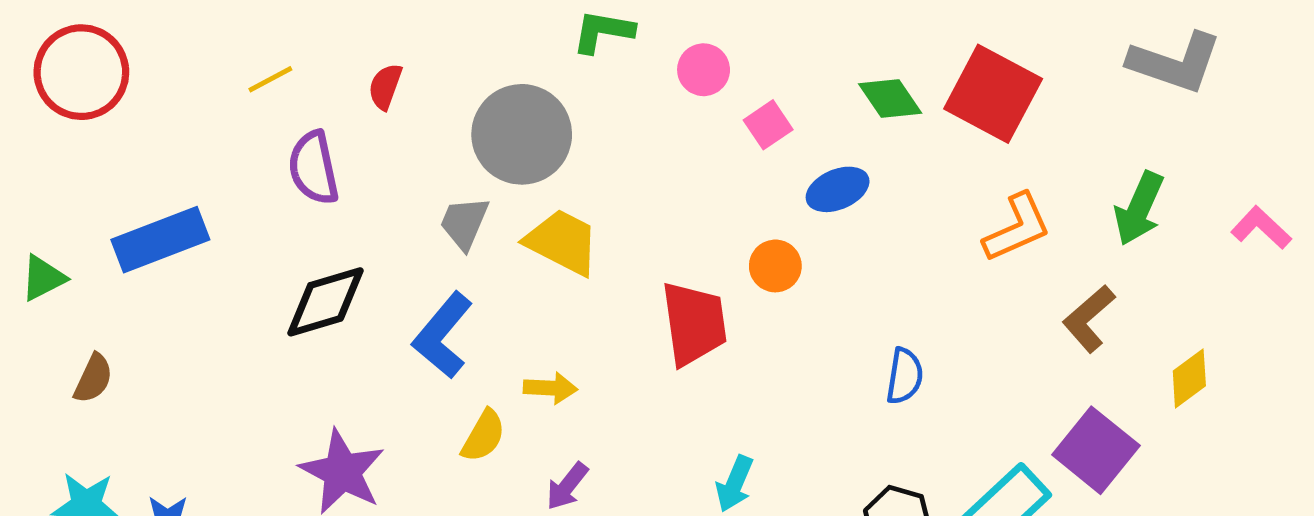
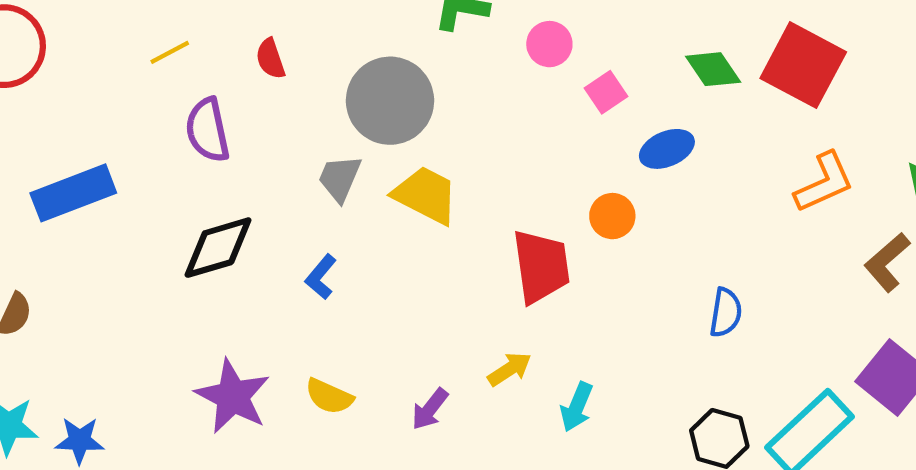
red semicircle: (385, 86) -> (270, 59), turned -39
blue L-shape: (443, 335) -> (321, 277), size x0.6
yellow arrow: (550, 388) -> (510, 369), moved, turned -36
yellow semicircle: (483, 436) -> (329, 396), moved, turned 84

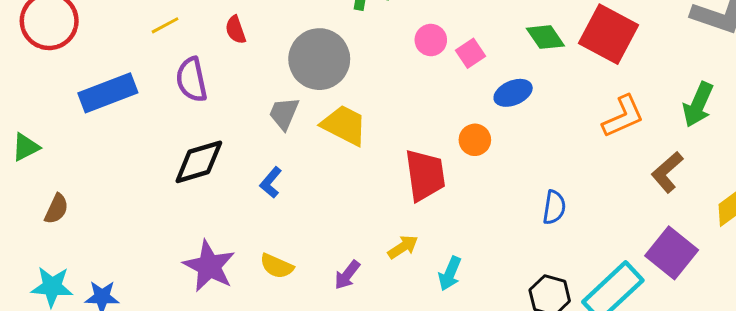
pink circle: (549, 44) -> (431, 40), moved
blue rectangle: (73, 193) -> (108, 93), moved

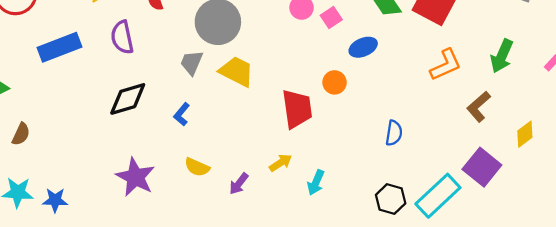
yellow semicircle: (277, 266) -> (197, 167), moved

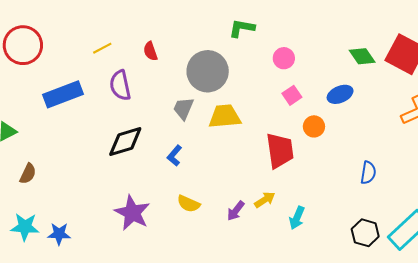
pink square: (331, 17) -> (292, 95), moved
yellow trapezoid: (237, 71) -> (225, 116), turned -32
purple arrow: (239, 184) -> (236, 211), moved

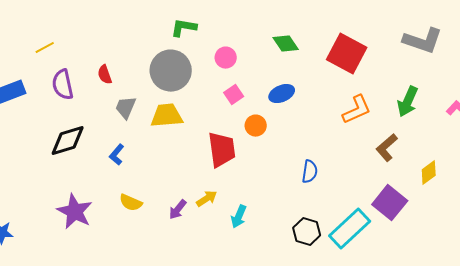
red semicircle: (150, 51) -> (105, 75), moved
green diamond: (362, 56) -> (286, 44), moved
gray circle: (208, 71) -> (171, 71), moved

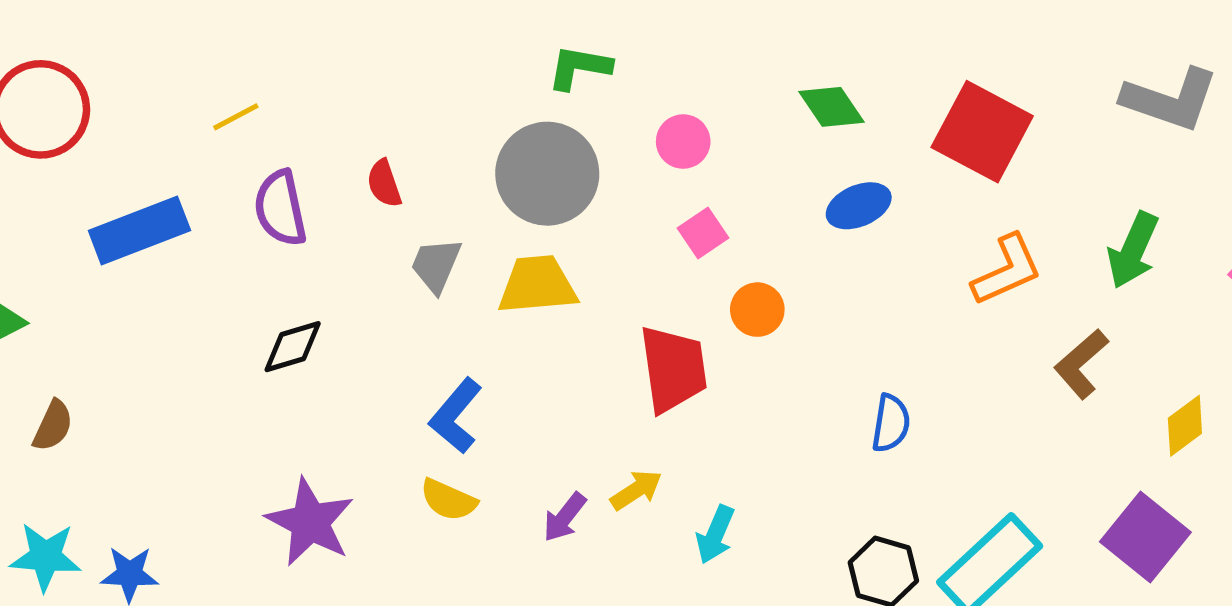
blue ellipse: (282, 94) -> (859, 206), moved
black diamond: (68, 141) -> (293, 347), size x0.7
blue L-shape: (117, 155) -> (456, 416), moved, size x1.4
purple square: (390, 203) -> (1145, 537), moved

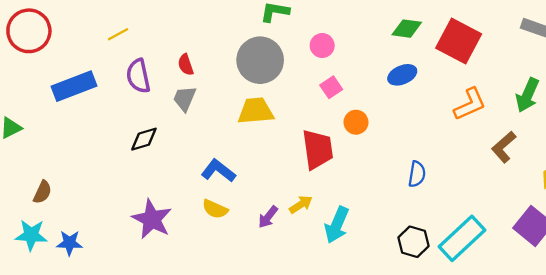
green diamond: (831, 107) -> (407, 29), moved, turned -48
gray trapezoid: (436, 265) -> (185, 99), moved
blue L-shape: (456, 416) -> (218, 171), turned 88
brown semicircle: (53, 426) -> (42, 192), moved
cyan arrow: (715, 534) -> (337, 225), size x1.4

